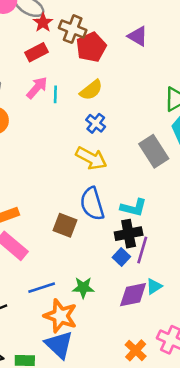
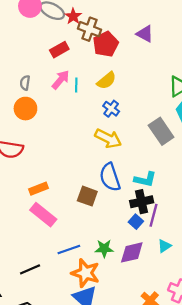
red star: (43, 23) -> (73, 16), moved
purple diamond: (133, 295) -> (132, 252), moved

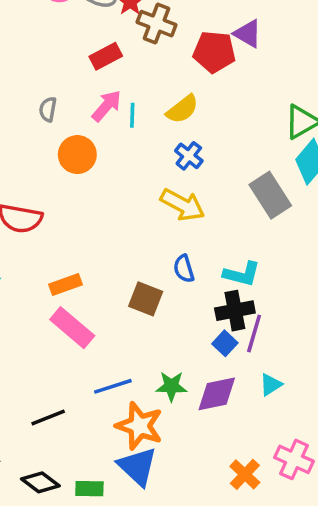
red pentagon: (106, 44) -> (214, 52), moved, turned 30
orange circle: (25, 109) -> (77, 155), moved
blue semicircle: (110, 177) -> (184, 269), size x0.6

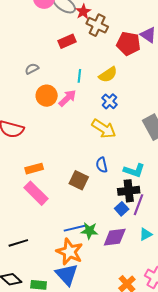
pink arrow: (107, 106) -> (67, 98), moved
gray semicircle: (48, 109) -> (32, 69), turned 48
blue line: (113, 386) -> (75, 228), moved

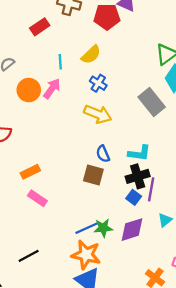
brown square: (79, 180) -> (93, 175), moved
pink rectangle: (36, 193) -> (37, 198), size x0.7

